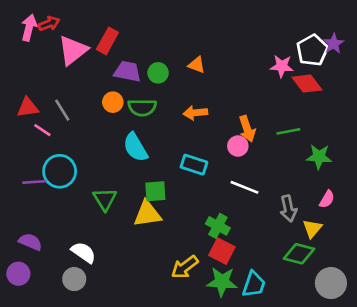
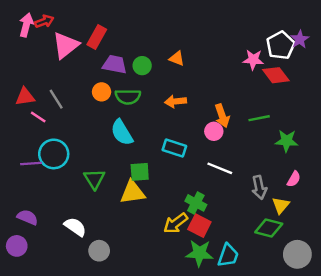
yellow arrow: (185, 267) -> (176, 223), moved
gray circle: (74, 279) -> (99, 251), moved

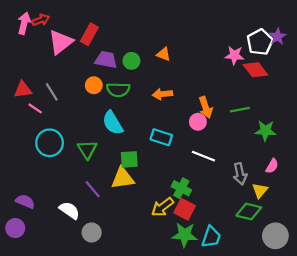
purple line: (31, 164) -> (93, 189), moved, turned 54
green triangle: (94, 179) -> (87, 149), moved

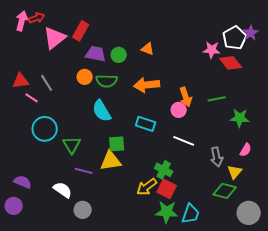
orange arrow: (162, 94) -> (147, 85), size x1.4
green triangle: (87, 149) -> (72, 145), moved
purple line: (93, 189) -> (84, 171), turned -36

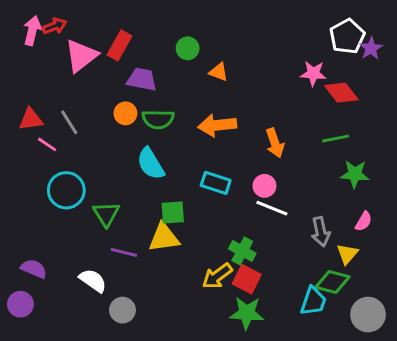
white pentagon: (235, 38) -> (347, 36), moved
green circle: (119, 55) -> (188, 48), moved
green line: (217, 99) -> (335, 139), moved
pink circle: (179, 110) -> (264, 186), moved
cyan trapezoid: (191, 214) -> (313, 301), moved

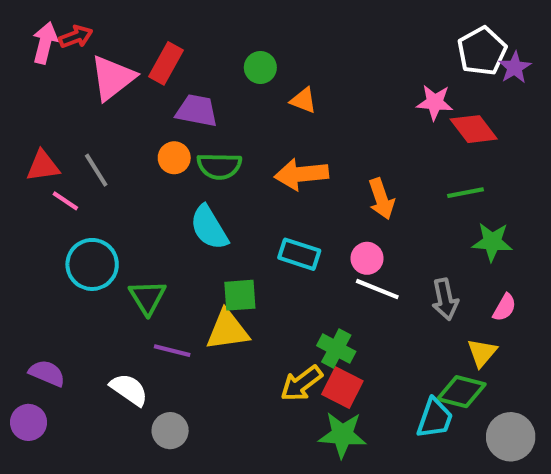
gray arrow: (321, 232) -> (445, 299), moved

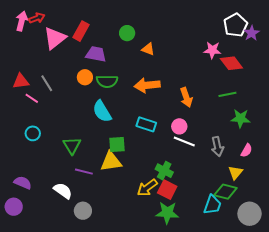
cyan circle: (92, 264) -> (33, 133), moved, size x0.6

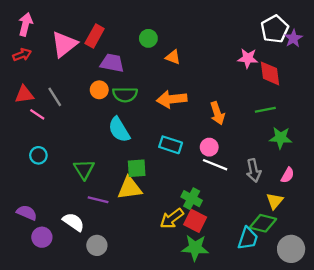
red arrow: (37, 18) -> (22, 55), moved
red diamond: (231, 63) -> (270, 73), turned 30
purple circle: (14, 207) -> (42, 237), moved

